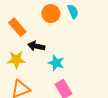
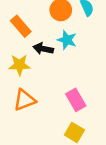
cyan star: (56, 63) -> (67, 40), moved

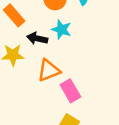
orange triangle: (24, 100) -> (49, 70), moved

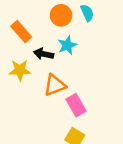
cyan star: (61, 29) -> (67, 45), turned 30

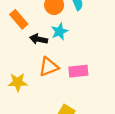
yellow star: (20, 70) -> (18, 82), moved
pink rectangle: (76, 105) -> (78, 71), moved, turned -66

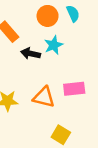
orange triangle: (49, 67) -> (44, 97), moved, turned 35

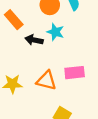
cyan star: (54, 45) -> (55, 32), turned -30

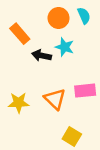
orange triangle: (46, 81) -> (55, 99), turned 30

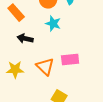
black arrow: (42, 55) -> (25, 39), moved

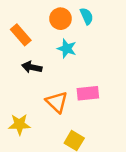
yellow star: (15, 70) -> (19, 124), moved

